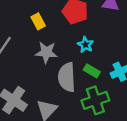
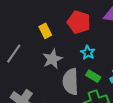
gray star: (46, 52) -> (52, 59), turned -30

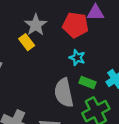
red pentagon: (79, 22) -> (75, 25), moved
gray star: (52, 59) -> (36, 25), moved

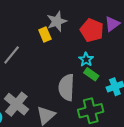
purple triangle: (95, 13) -> (112, 24), turned -49
green rectangle: (88, 82) -> (91, 74), moved

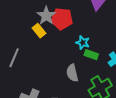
red pentagon: (92, 30) -> (62, 19), moved
gray semicircle: (66, 87) -> (72, 73), size x0.7

